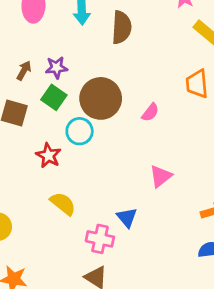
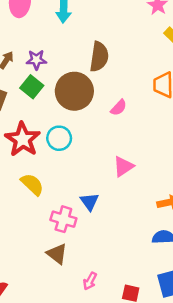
brown semicircle: (122, 27) -> (99, 57), moved
cyan circle: (80, 131) -> (59, 138), moved
red star: (48, 155) -> (23, 139), size x1.5

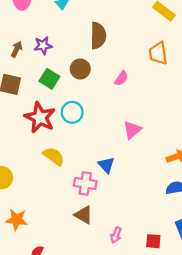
green square: (32, 87) -> (49, 79), moved
brown circle: (74, 91) -> (80, 69), size x0.6

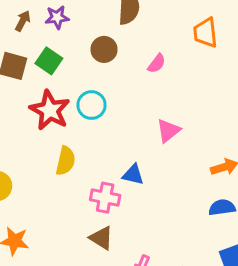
green square: (49, 79) -> (49, 61), moved
yellow semicircle: (54, 156) -> (66, 161), turned 65
blue triangle: (106, 165) -> (133, 175), turned -36

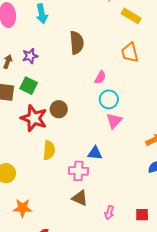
brown circle: (104, 49) -> (59, 109), moved
cyan circle: (92, 105) -> (109, 99), moved

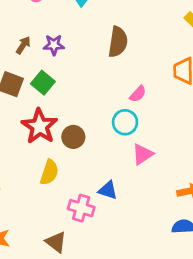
cyan circle: (109, 99) -> (125, 122), moved
brown circle: (59, 109) -> (73, 137), moved
brown triangle: (80, 198) -> (56, 242), moved

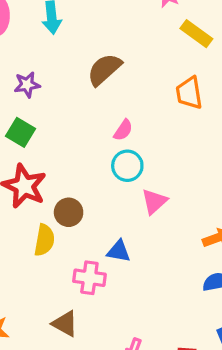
brown semicircle: (118, 42) -> (104, 69), turned -132
pink semicircle: (138, 94) -> (123, 130), moved
brown circle: (73, 137) -> (69, 212), moved

